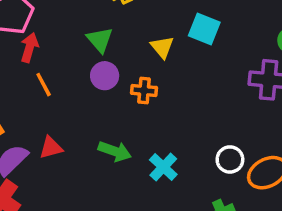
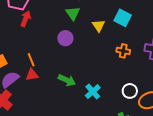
green triangle: (100, 40) -> (73, 13), moved
orange line: (44, 85) -> (31, 60), moved
orange cross: (144, 90) -> (123, 51), moved

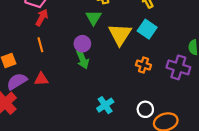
yellow triangle: (99, 26) -> (120, 34), size x1.6
orange line: (31, 60) -> (40, 45), moved
green arrow: (67, 80) -> (83, 59), moved, turned 36

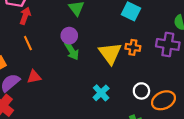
yellow triangle: (120, 34) -> (110, 53), moved

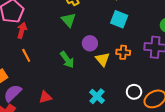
purple circle: (69, 36) -> (90, 43), moved
yellow triangle: (110, 53) -> (103, 59), size x0.7
red triangle: (34, 77) -> (45, 97), moved

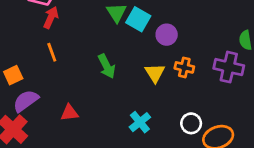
cyan square: (119, 19) -> (138, 19), moved
purple circle: (90, 43) -> (167, 35), moved

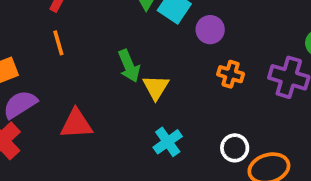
yellow triangle: (155, 73) -> (156, 87), moved
red triangle: (70, 113) -> (76, 124), size x1.4

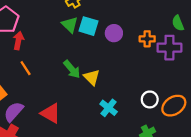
orange cross: (231, 74) -> (147, 39), moved
red triangle: (76, 124) -> (51, 113), turned 50

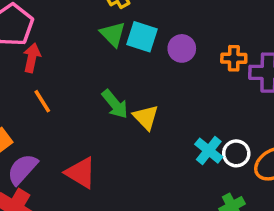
cyan cross: (109, 108) -> (209, 151), moved

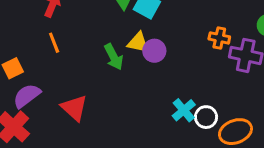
purple circle: (182, 48) -> (154, 51), moved
yellow triangle: (146, 117) -> (138, 43), moved, turned -45

